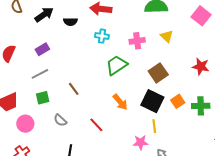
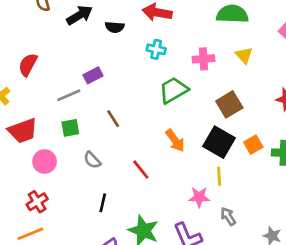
purple rectangle: (42, 49) -> (93, 75), moved

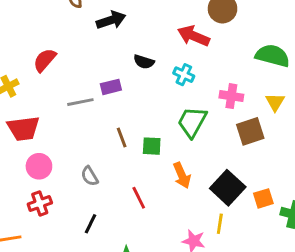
black semicircle: (115, 27) -> (144, 62), moved
green trapezoid: (173, 90) -> (192, 122), turned -44
brown square: (229, 104) -> (250, 131), moved
green square: (70, 128) -> (152, 146), moved
red cross: (37, 202) -> (40, 204), moved

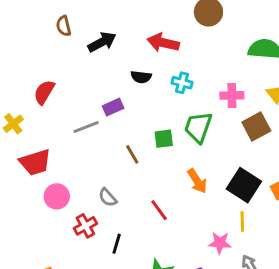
red arrow: (194, 36) -> (163, 43), moved
green square: (152, 146) -> (164, 139), moved
red cross: (40, 204) -> (85, 226), moved

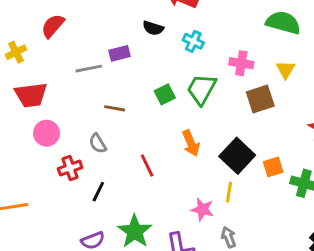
green square: (164, 139) -> (165, 94), turned -30
brown line: (132, 154) -> (115, 108), moved, turned -60

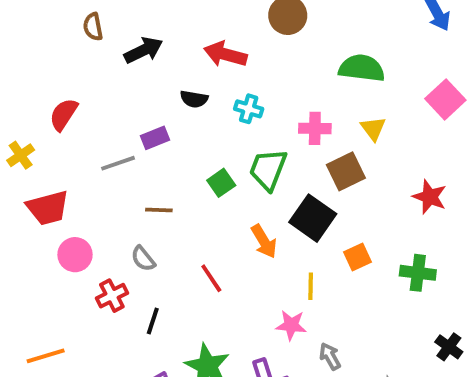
black square: (237, 156) -> (313, 218), moved
orange square: (273, 167) -> (357, 257), moved
yellow line: (229, 192) -> (311, 286), moved

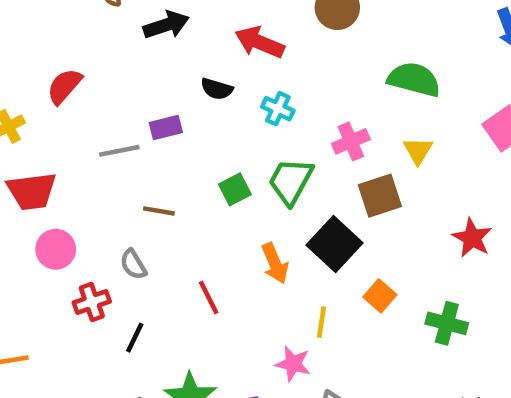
pink cross: (315, 128) -> (351, 141), turned -32
orange square: (357, 257) -> (380, 296), turned -32

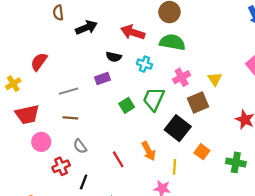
green semicircle: (414, 79) -> (172, 42), moved
purple rectangle: (166, 128) -> (103, 78), moved
brown line: (159, 211) -> (70, 118), moved
orange arrow: (275, 263) -> (149, 151), moved

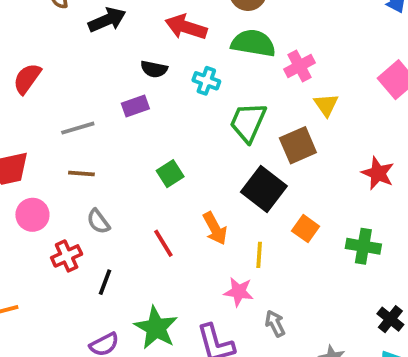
pink cross: (182, 77) -> (299, 66), moved
green trapezoid: (154, 99) -> (248, 122), moved
green square: (127, 105) -> (170, 174), moved

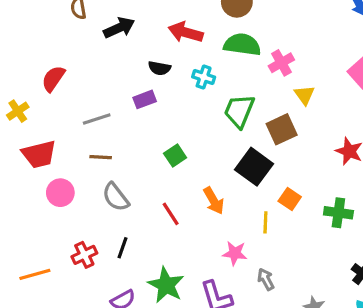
gray semicircle: (98, 221) -> (116, 197), size x1.4
yellow line: (259, 255) -> (265, 222), moved
red cross: (67, 256) -> (84, 255), moved

